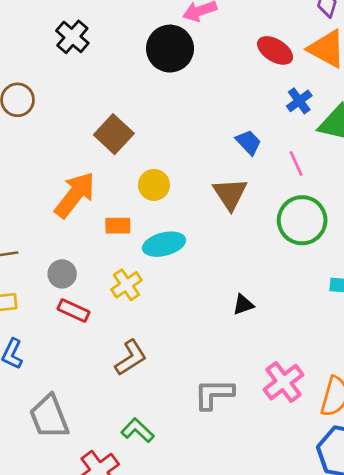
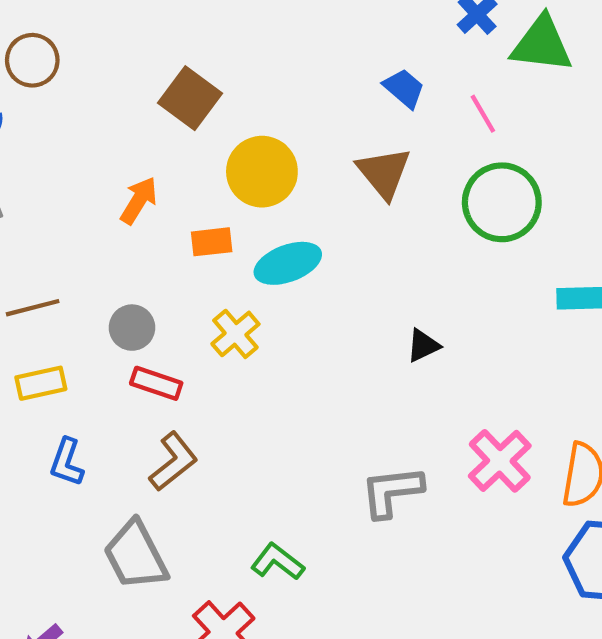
yellow circle: (154, 185) -> (262, 172), size x1.4
orange arrow: (75, 195) -> (139, 201), size x0.6
brown L-shape: (131, 358) -> (173, 462), moved

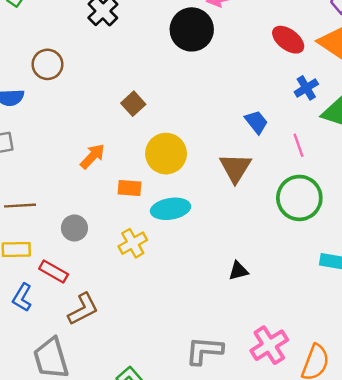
brown square: (190, 98) -> (133, 104), size x0.7
red rectangle: (156, 383) -> (54, 271), moved

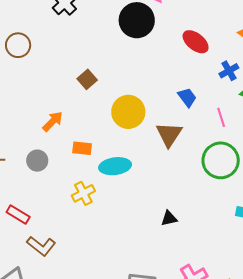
red ellipse: (288, 40) -> (196, 42), moved
yellow circle: (166, 154) -> (128, 112), moved
gray circle: (74, 228) -> (37, 161), moved
brown L-shape: (83, 309) -> (41, 246), turned 64

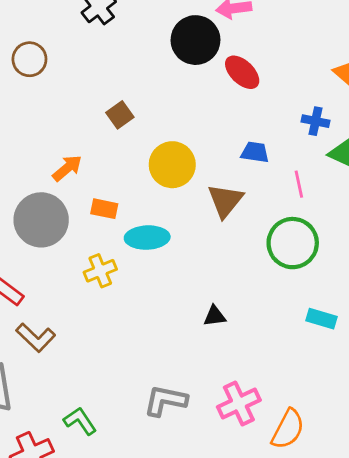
red ellipse: (196, 42) -> (242, 72), moved
blue cross: (229, 71) -> (316, 121), turned 36
blue trapezoid: (187, 97) -> (255, 152), turned -50
gray circle: (37, 161) -> (41, 220), size x1.8

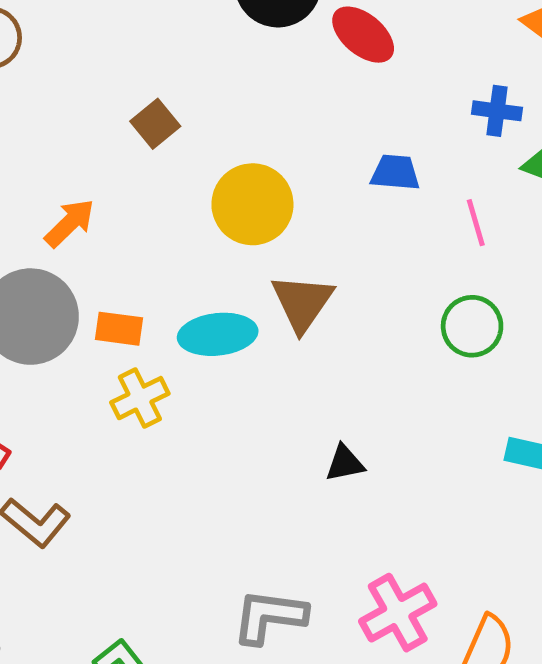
brown triangle: (225, 201) -> (302, 303), moved
orange rectangle: (104, 209) -> (119, 329), moved
green circle: (293, 243) -> (472, 326), size x0.7

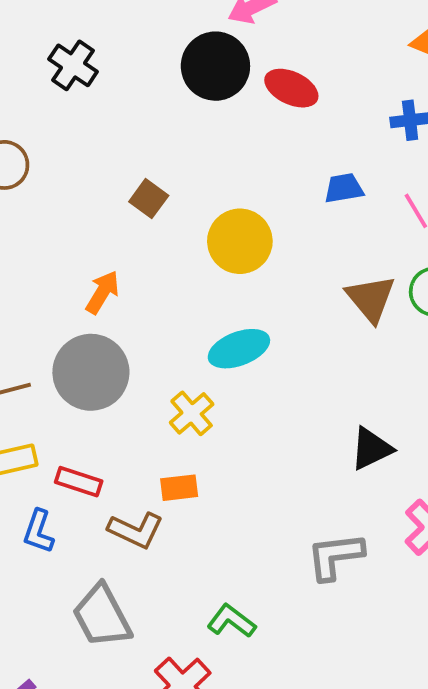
brown triangle: (302, 303) -> (371, 299), moved
orange rectangle: (119, 329) -> (179, 488), moved
black triangle: (345, 463) -> (371, 449), moved, size x1.4

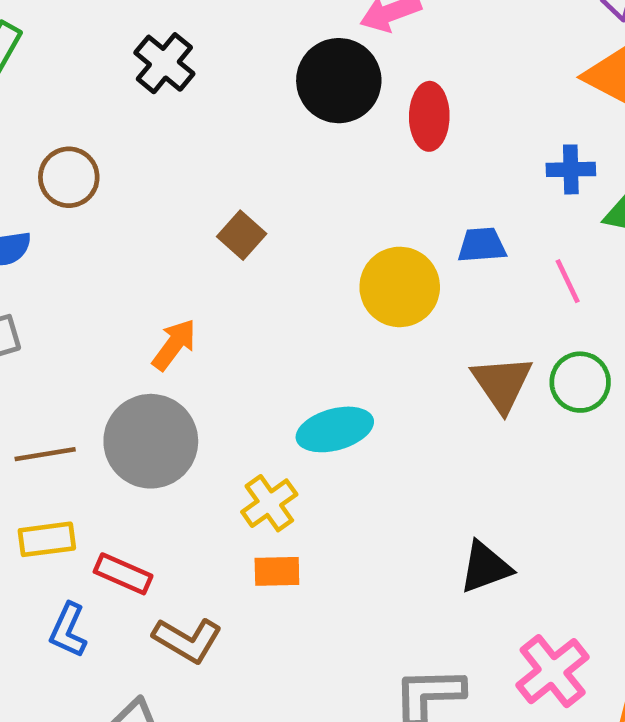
red ellipse: (291, 88) -> (429, 116), turned 60
yellow circle: (240, 241) -> (400, 287), moved
orange rectangle: (179, 488) -> (277, 571), moved

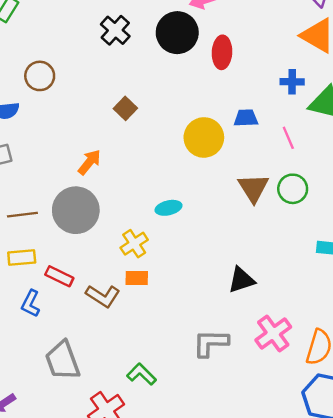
black cross: (164, 63) -> (115, 30), moved
cyan ellipse: (335, 429) -> (168, 208), size x0.7
brown L-shape: (187, 640) -> (103, 296), moved

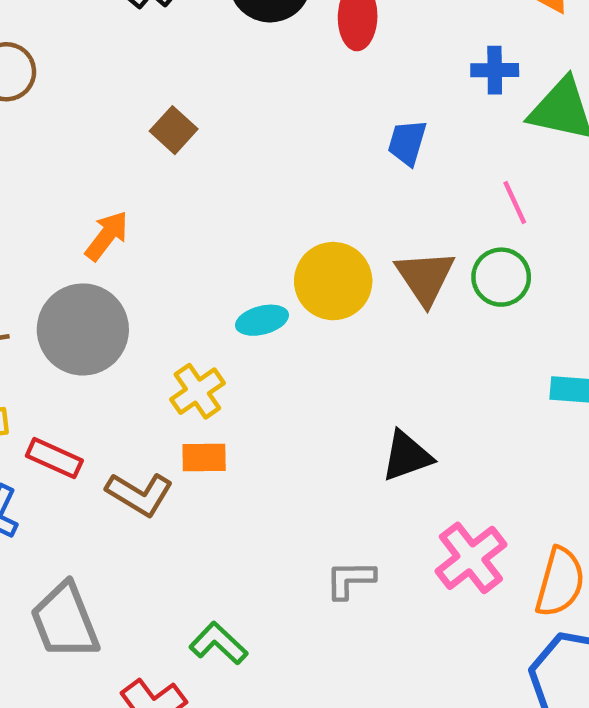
blue trapezoid: (246, 118) -> (407, 143), turned -70
yellow circle: (204, 137) -> (333, 281), moved
pink line: (288, 138) -> (515, 202), moved
gray L-shape: (211, 343) -> (350, 579), size x0.7

